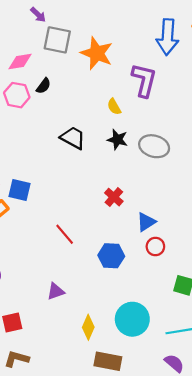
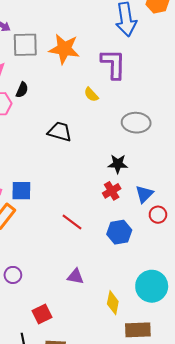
black star: (117, 140) -> (118, 164), moved
red cross: (114, 197) -> (112, 191), moved, turned 30
purple triangle: (56, 291) -> (75, 276), turned 42

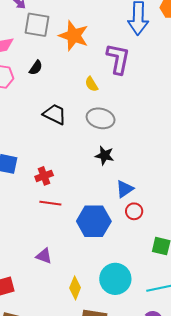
black semicircle: (22, 90) -> (36, 68), moved
gray ellipse: (136, 123) -> (101, 118), moved
red cross: (112, 191) -> (44, 176), moved
red line: (72, 222) -> (50, 203), turned -40
blue hexagon: (119, 232) -> (94, 221), size x1.4

